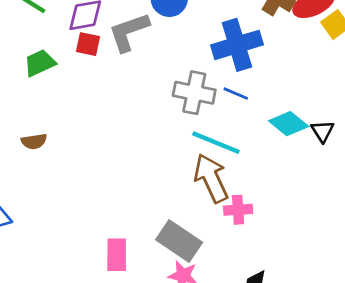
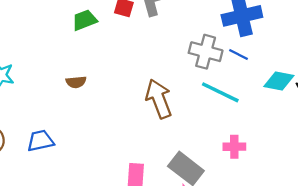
cyan diamond: (289, 124) -> (279, 81), turned -32
brown arrow: (211, 178) -> (159, 99), moved

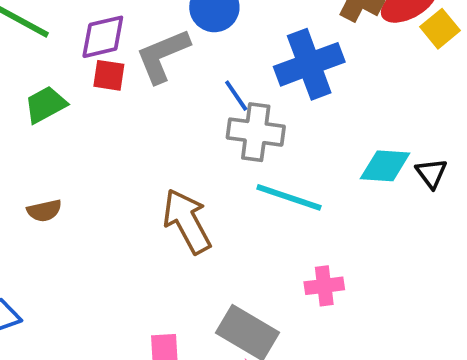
blue line: (238, 54) -> (236, 96), moved, turned 36

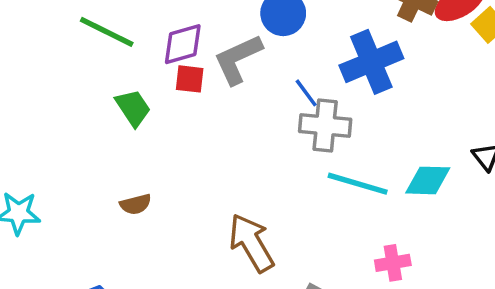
green trapezoid: (45, 105) -> (133, 108), turned 87
cyan diamond: (385, 166) -> (428, 180), moved
brown arrow: (187, 221) -> (251, 243), moved

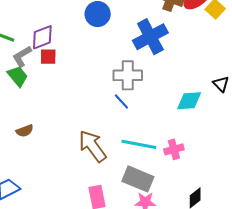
gray L-shape: (238, 59) -> (22, 56), moved, size x0.7
blue line: (306, 93) -> (121, 101), moved
cyan line: (358, 184) -> (139, 144), moved

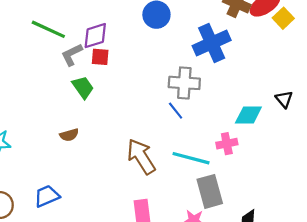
green trapezoid: (18, 76) -> (83, 87), moved
pink cross: (174, 149) -> (227, 144), moved
gray rectangle: (138, 179) -> (210, 191), moved, turned 48

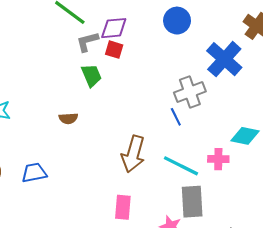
blue cross: (212, 43) -> (224, 59), turned -36
gray cross: (184, 83) -> (190, 92), turned -36
brown arrow: (141, 157) -> (133, 154), turned -144

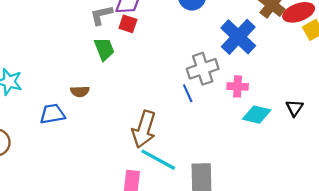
pink cross: (218, 159) -> (238, 86), moved
cyan line: (181, 166) -> (158, 160), moved
blue trapezoid: (34, 173) -> (52, 114), moved

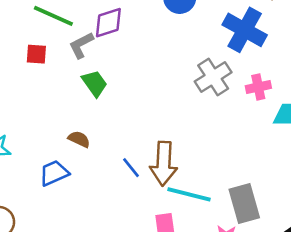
red square: (128, 24) -> (36, 54), moved
brown semicircle: (80, 91) -> (79, 139), turned -138
blue line: (188, 93) -> (131, 168), moved

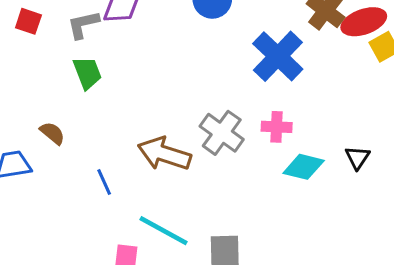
gray cross: (213, 77) -> (222, 133), moved, turned -36
brown arrow: (164, 164) -> (164, 154), moved, turned 90

